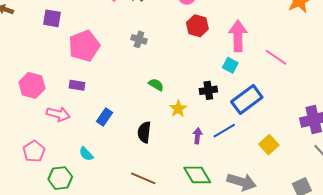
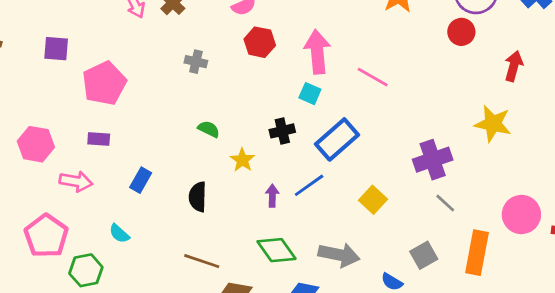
gray cross: (139, 39) -> (196, 62), moved
pink pentagon: (34, 151) -> (46, 236), size x1.4

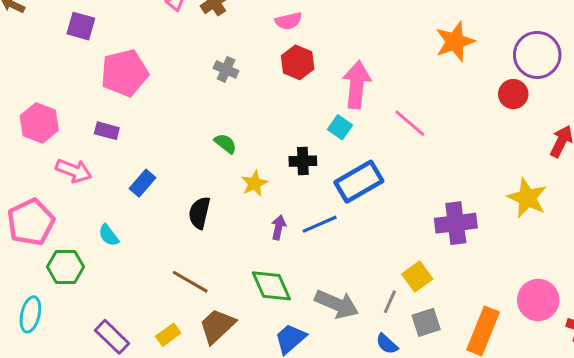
yellow square: (373, 200) -> (417, 276), moved
gray line: (445, 203) -> (390, 302), moved, turned 60

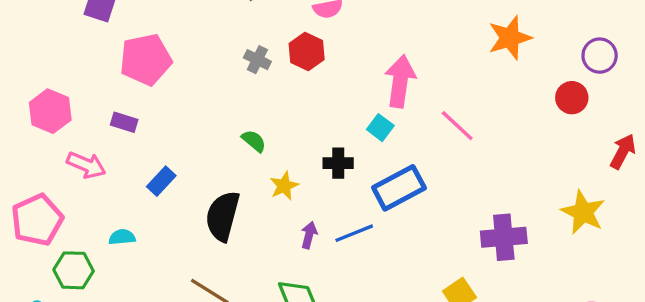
purple circle: (537, 55) -> (600, 56), size x0.7
red hexagon: (298, 62) -> (307, 51), moved
black semicircle: (199, 213) -> (223, 216), size x1.4
cyan semicircle: (109, 235) -> (122, 237), turned 120

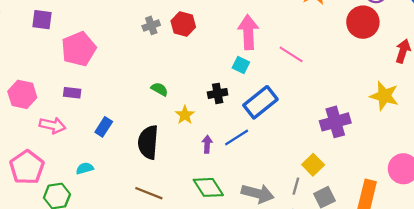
gray cross: (257, 60) -> (151, 25), moved, turned -35
red circle: (572, 98) -> (363, 22), size x1.5

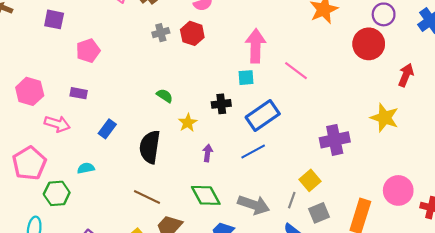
pink pentagon: (79, 49) -> (88, 51), size x0.7
cyan square: (241, 65) -> (246, 78), turned -35
blue line: (237, 137) -> (253, 151), moved

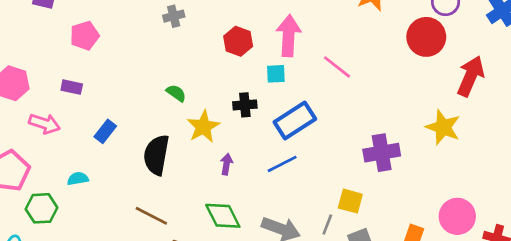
red hexagon: (192, 33) -> (238, 41), moved
red arrow: (406, 75) -> (471, 76), size x1.4
yellow star: (188, 123) -> (203, 127), size x1.4
yellow square: (310, 180) -> (350, 201), turned -36

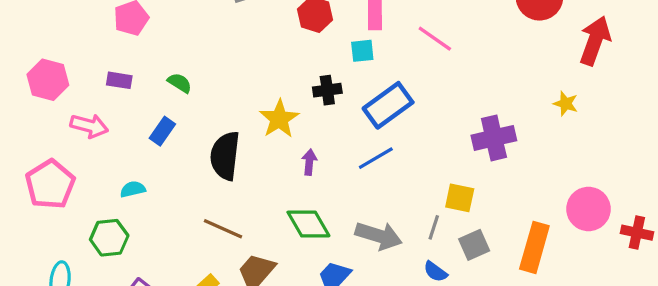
green semicircle: (176, 93) -> (180, 83), moved
yellow star: (443, 127) -> (566, 104), size x0.6
green hexagon: (41, 208) -> (109, 238), moved

